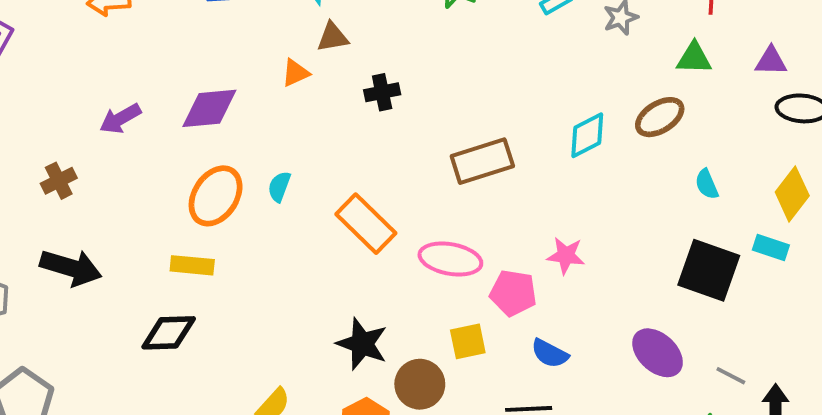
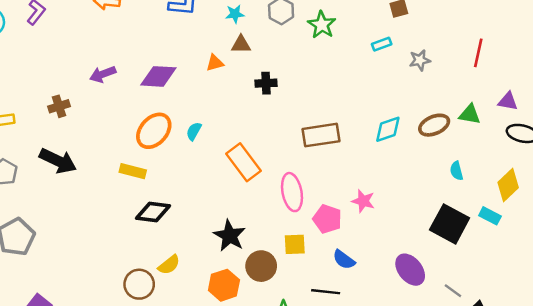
green triangle: (694, 58) -> (470, 114), moved
pink ellipse: (450, 259) -> (292, 192), turned 60
black diamond: (169, 333) -> (153, 212), moved

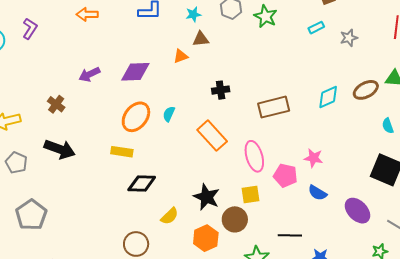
black cross: (266, 83) -> (221, 90), moved
brown cross: (59, 106) -> (56, 104), turned -30
yellow square: (295, 244) -> (250, 195), moved
blue semicircle: (344, 260) -> (317, 193), moved
yellow semicircle: (169, 265) -> (170, 216), moved

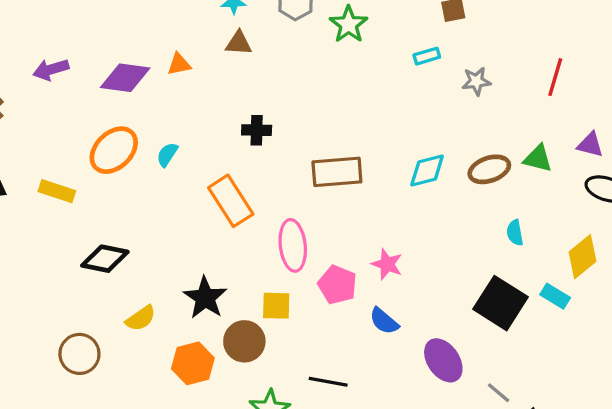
orange triangle: (181, 56) -> (179, 64), moved
yellow rectangle: (122, 152) -> (57, 191), moved

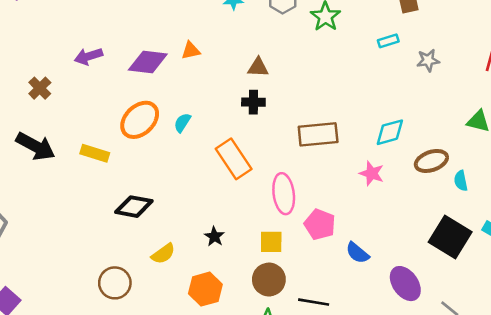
brown triangle: (239, 43) -> (258, 67), moved
brown ellipse: (489, 169) -> (431, 161), moved
pink star: (387, 264) -> (372, 173), moved
black star: (205, 298) -> (214, 236), size x0.6
brown circle: (244, 341) -> (269, 280), moved

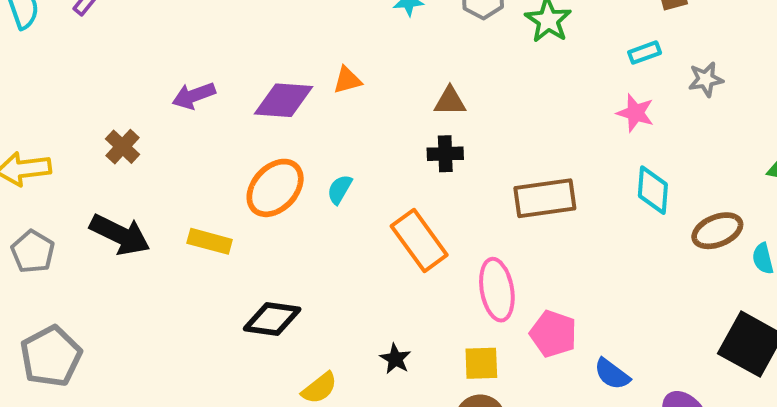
cyan diamond: (390, 132) -> (653, 190), turned -68
pink star: (372, 173) -> (635, 113), moved

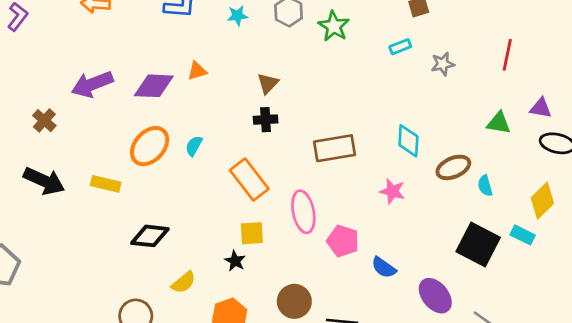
purple arrow: (194, 96) -> (92, 84), size x1.4
brown triangle: (450, 101) -> (268, 83), turned -45
pink star: (635, 113) -> (392, 191), moved
yellow square: (481, 363) -> (252, 233), moved

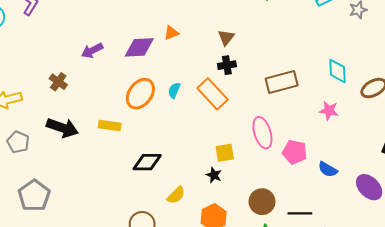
purple arrow: (92, 84) -> (92, 51), size x0.7
orange rectangle: (249, 180) -> (212, 94), moved

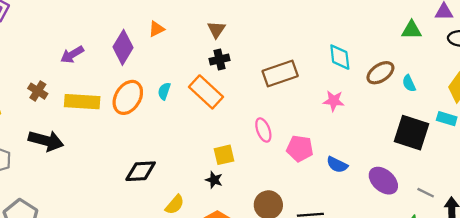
purple diamond: (139, 47) -> (123, 47), turned -52
yellow rectangle: (110, 126) -> (82, 102), moved, size x1.4
pink ellipse: (262, 133) -> (263, 130), size x0.7

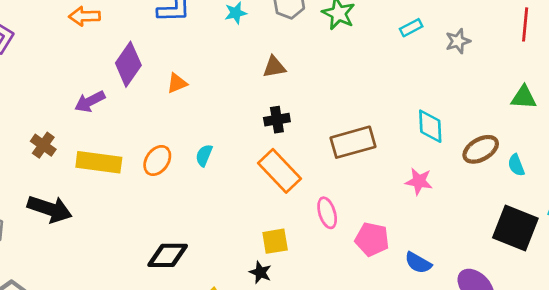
orange triangle: (156, 29) -> (177, 83), moved
brown triangle: (216, 30) -> (274, 67), moved, turned 42
purple diamond: (123, 47) -> (128, 64), moved
orange rectangle: (206, 92) -> (280, 171), moved
orange ellipse: (128, 97) -> (157, 160), size x0.7

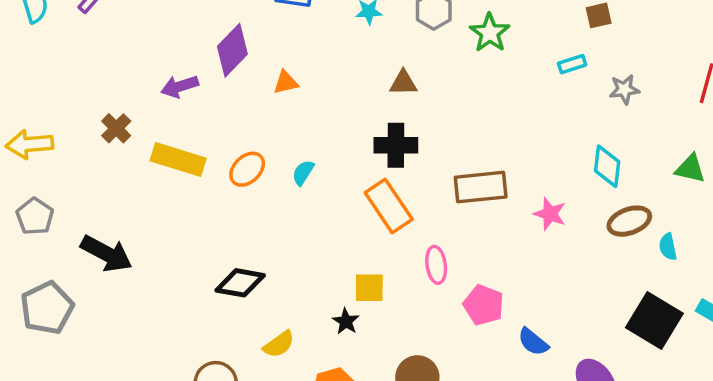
black cross: (277, 120) -> (396, 145), size x1.4
cyan diamond: (430, 126) -> (607, 166), moved
pink star: (419, 181) -> (550, 214), moved
black arrow: (50, 209) -> (106, 254), moved

